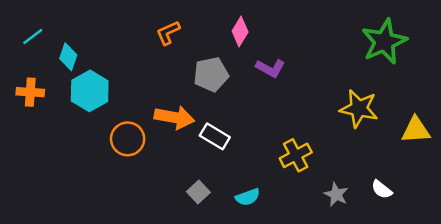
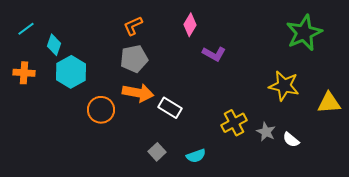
gray pentagon: (211, 74) -> (134, 59), moved
white semicircle: (382, 189) -> (291, 140), moved
gray star: (336, 195) -> (266, 132), moved

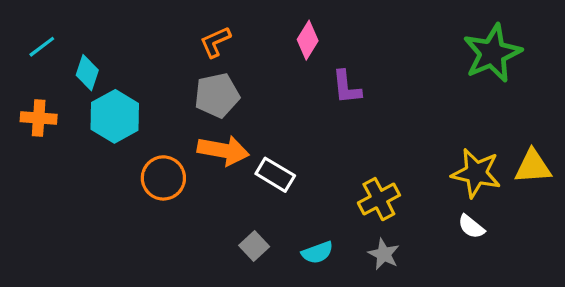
purple L-shape: (214, 54) -> (347, 87), turned 55
yellow star: (284, 86) -> (476, 173), moved
gray star: (266, 132) -> (384, 254), moved

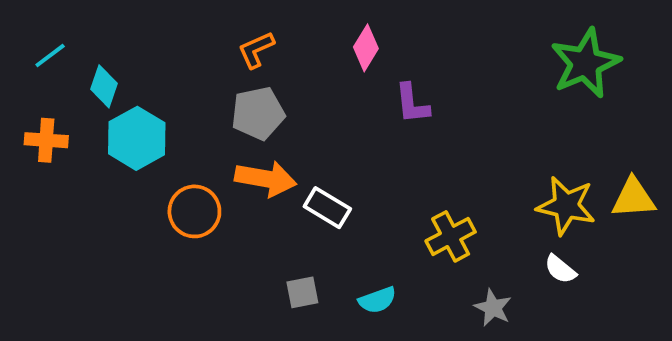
gray square: (254, 246) -> (302, 292), turned 32
gray star: (384, 254) -> (493, 308), moved

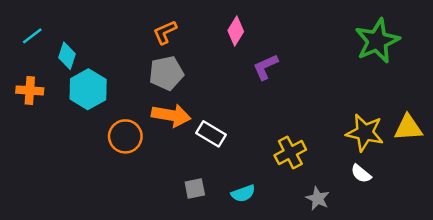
purple L-shape: (412, 104) -> (266, 67), turned 72

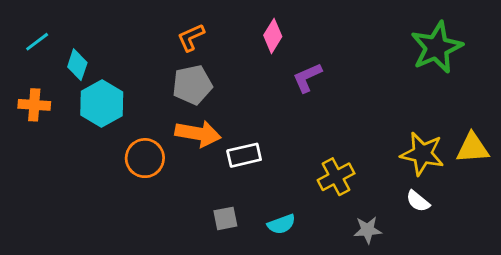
white rectangle: (211, 134) -> (244, 155), turned -44
gray star: (318, 198) -> (368, 230), turned -30

